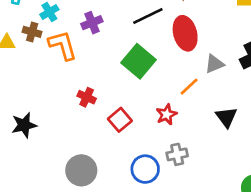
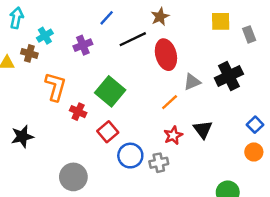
orange L-shape: (63, 45) -> (56, 87), moved, turned 32
green square: (139, 61) -> (110, 91), moved
red star: (166, 114) -> (173, 135), moved
blue circle: (145, 169) -> (130, 156), moved

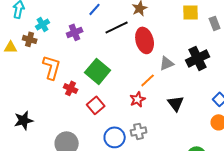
red star: (173, 135) -> (138, 99), moved
black star: (22, 137) -> (24, 120), moved
blue circle: (130, 156) -> (115, 137), moved

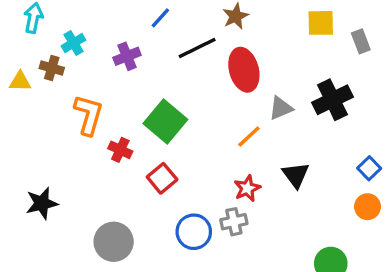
red star: (138, 99) -> (247, 188), moved

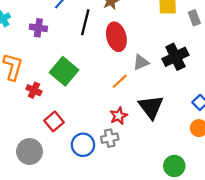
black line: (197, 48) -> (85, 22), turned -50
purple cross: (127, 56) -> (38, 28), turned 30
black triangle: (296, 175) -> (151, 107), size x1.4
red square: (162, 178) -> (54, 121), moved

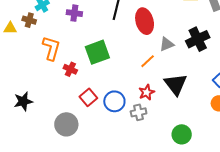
green square: (64, 71) -> (97, 52), turned 30
blue circle: (83, 145) -> (114, 101), moved
green circle: (174, 166) -> (182, 134), moved

